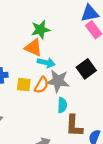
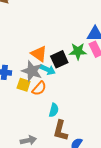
green star: (40, 30) -> (78, 51), moved
black square: (86, 69) -> (59, 59), moved
gray star: (58, 81) -> (32, 71), moved

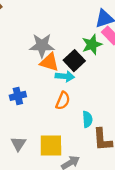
gray star: (32, 71) -> (42, 45), moved
yellow square: (24, 85) -> (51, 146), moved, size x1.5

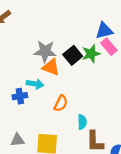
black square: (74, 61) -> (73, 55), moved
cyan arrow: (65, 76) -> (35, 84), moved
gray triangle: (18, 144) -> (17, 140), turned 48

